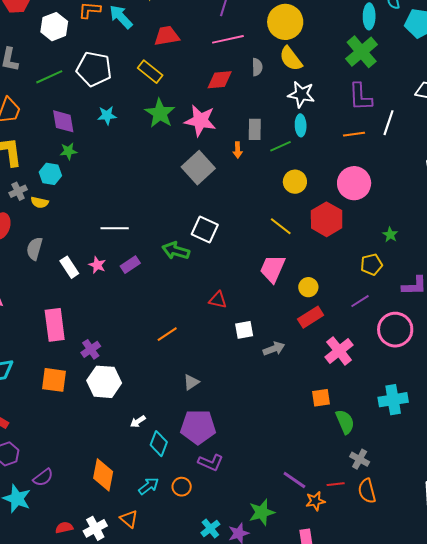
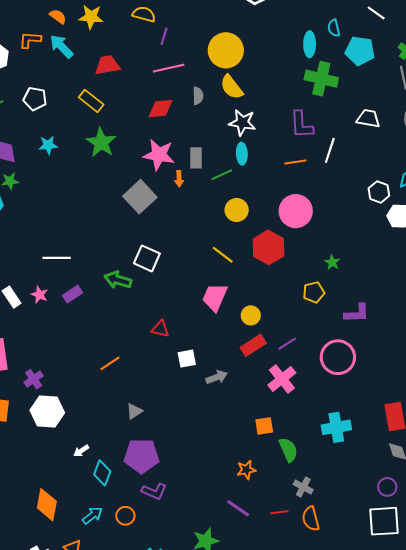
green cross: (362, 52) -> (321, 79), moved, turned -36
white pentagon: (94, 69) -> (35, 99), size x0.7
pink star: (200, 121) -> (159, 155), moved
purple line: (360, 301) -> (287, 344), moved
orange star: (315, 501) -> (246, 470), moved

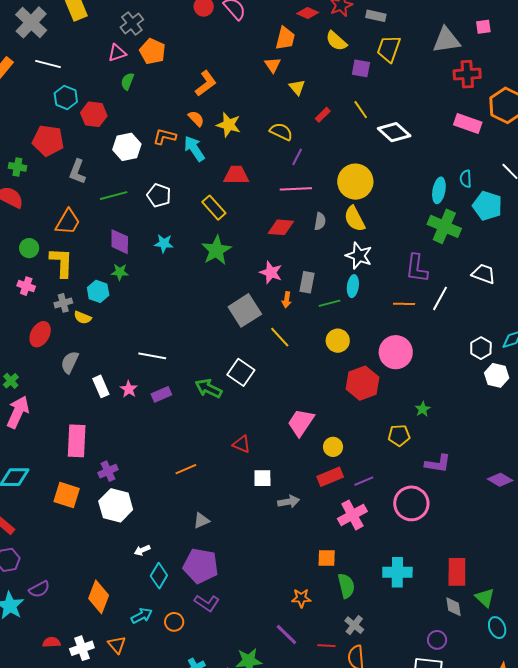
pink star: (159, 155) -> (271, 272), size x0.7
yellow line: (223, 255) -> (280, 337), moved

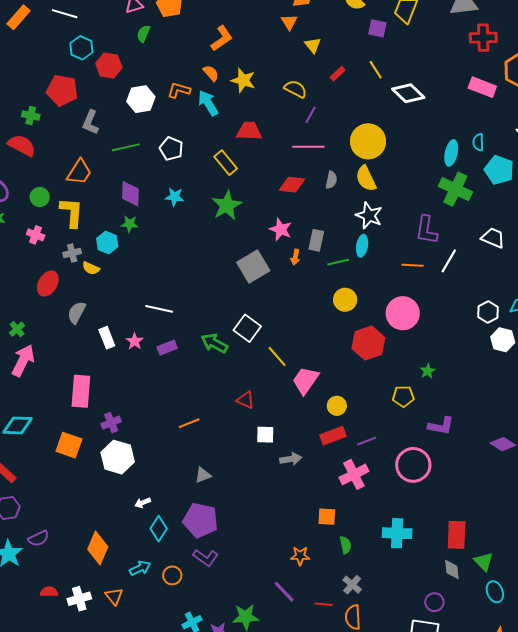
yellow line: (280, 337) -> (277, 356), moved
green semicircle: (346, 586) -> (345, 545), size x0.7

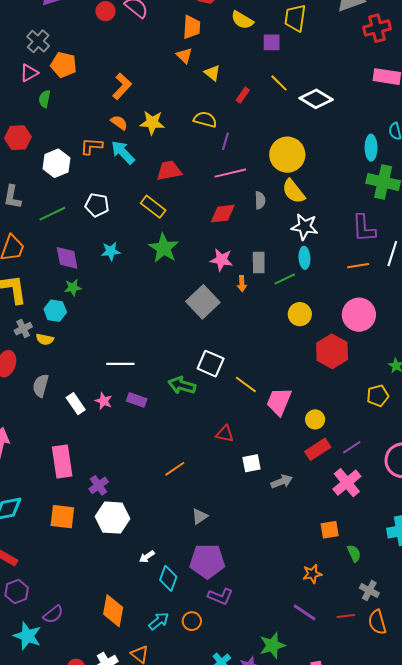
purple rectangle: (167, 348) -> (137, 400), turned 54

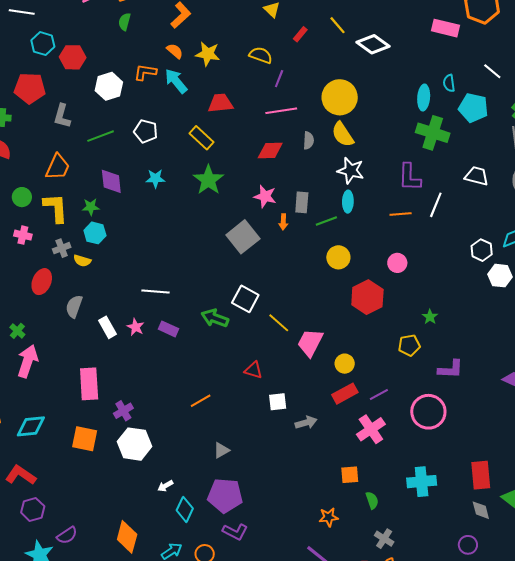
green semicircle: (45, 99) -> (125, 22), moved
green star: (73, 288) -> (91, 207), moved
pink circle: (359, 315) -> (397, 263), size x0.6

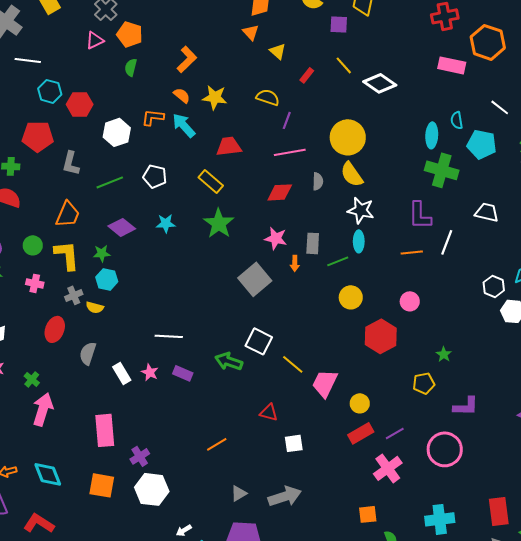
purple diamond: (111, 181) -> (122, 227), turned -44
gray arrow: (306, 423) -> (285, 496), moved, size x1.5
cyan diamond: (31, 426) -> (48, 474), turned 76

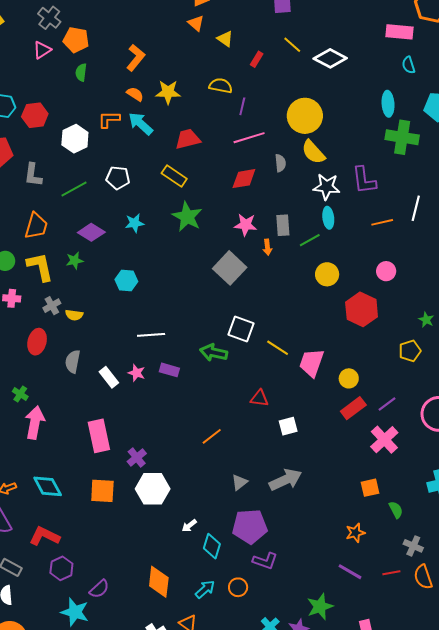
cyan semicircle: (457, 120) -> (409, 65), moved
purple L-shape: (420, 215) -> (364, 180), moved
cyan hexagon: (107, 279) -> (126, 280), moved

